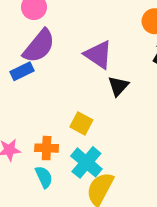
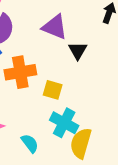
orange cross: (47, 148) -> (20, 72), moved, size x1.5

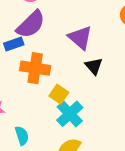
black triangle: (78, 51) -> (94, 66), turned -30
cyan cross: (64, 123) -> (70, 114), moved

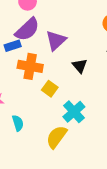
purple triangle: (80, 38) -> (56, 40), moved, turned 35
cyan cross: (70, 114) -> (74, 112), moved

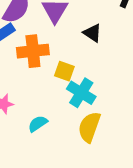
cyan cross: (74, 112) -> (81, 93), moved
cyan semicircle: (18, 123) -> (38, 124), turned -91

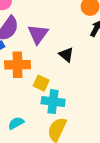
cyan cross: (81, 93) -> (53, 102), turned -30

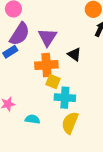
orange cross: (17, 65) -> (46, 65), moved
cyan semicircle: (16, 123) -> (32, 119), turned 40

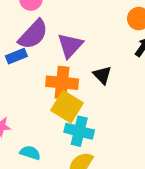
yellow square: (53, 82) -> (67, 107), size x1.5

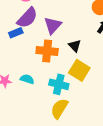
yellow square: (67, 107) -> (79, 70), moved
cyan semicircle: (30, 153) -> (27, 79), moved

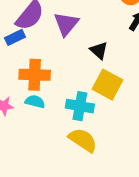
orange cross: (47, 51) -> (35, 75), moved
yellow semicircle: (59, 108) -> (83, 140), turned 95

